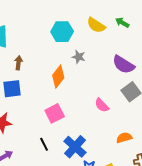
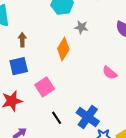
pink square: (55, 113) -> (45, 87), moved

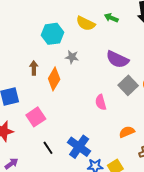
brown arrow: (22, 40) -> (34, 68), moved
pink semicircle: (110, 73) -> (101, 102), turned 35

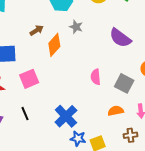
brown arrow: (34, 68) -> (37, 30), turned 48
gray square: (128, 85) -> (124, 83), moved, turned -30
black line: (48, 148) -> (25, 114), moved

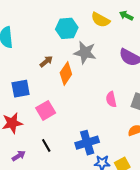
gray star: (76, 27) -> (85, 53), size x1.6
blue cross: (66, 116) -> (87, 143), turned 35

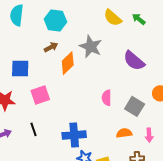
cyan hexagon: (67, 28) -> (55, 21), moved

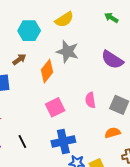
yellow semicircle: (113, 18) -> (64, 19), moved, turned -66
brown arrow: (51, 47) -> (19, 59), moved
pink square: (40, 95) -> (55, 107), moved

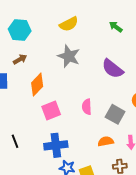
cyan hexagon: (29, 31) -> (20, 30), moved
orange diamond: (47, 71) -> (37, 85), moved

